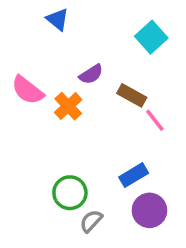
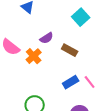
pink line: (155, 120) -> (90, 82), moved
blue rectangle: (134, 175) -> (71, 82), moved

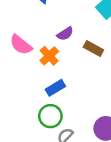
blue rectangle: (71, 82) -> (55, 88), moved

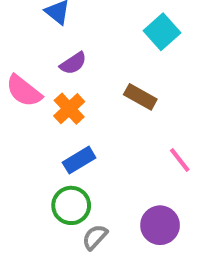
purple semicircle: (65, 34) -> (73, 63), moved

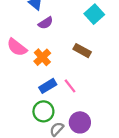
purple semicircle: (73, 63) -> (46, 23), moved
pink line: (180, 160) -> (70, 86), moved
purple circle: (160, 225) -> (80, 122), moved

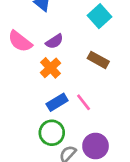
cyan square: (94, 14) -> (99, 16), moved
purple semicircle: (46, 23) -> (54, 41), moved
pink semicircle: (17, 47) -> (20, 41), moved

